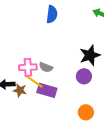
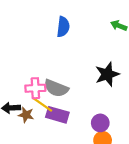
gray semicircle: (46, 67) -> (56, 88), size x1.5
purple circle: (84, 76) -> (100, 123), moved

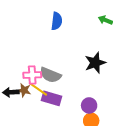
brown star: (26, 115) -> (24, 90), moved

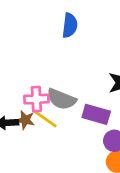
purple rectangle: (51, 98) -> (96, 114), moved

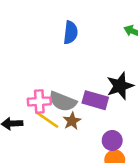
purple rectangle: (96, 114) -> (95, 100), moved
brown star: (25, 120) -> (72, 121), moved, turned 30

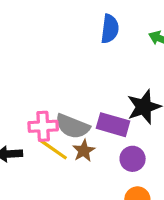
blue semicircle: (71, 33) -> (110, 29), moved
purple circle: (112, 140) -> (133, 159), moved

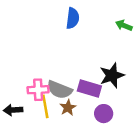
blue semicircle: (110, 29) -> (73, 18), moved
yellow line: (53, 149) -> (45, 106), turned 45

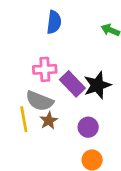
purple rectangle: (89, 89) -> (72, 84), moved, turned 30
pink cross: (38, 90) -> (45, 69), moved

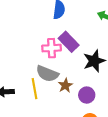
purple rectangle: (72, 84) -> (69, 42), moved
brown star: (49, 121) -> (65, 85), moved

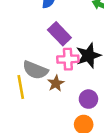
pink cross: (52, 48) -> (68, 59), moved
purple circle: (87, 95) -> (88, 99), moved

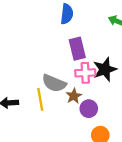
purple rectangle: (59, 34) -> (77, 49), turned 30
purple circle: (88, 99) -> (89, 109), moved

